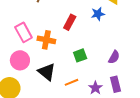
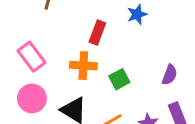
orange cross: (46, 40) -> (83, 66), moved

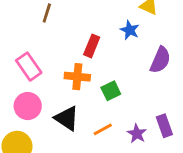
blue star: (137, 14) -> (130, 30), turned -30
purple semicircle: (170, 75) -> (160, 60), moved, size x1.4

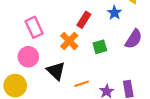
orange cross: (77, 77) -> (69, 41), turned 30
green square: (111, 91) -> (100, 47), moved

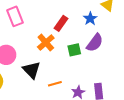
pink rectangle: (34, 27) -> (15, 16), moved
purple semicircle: (134, 39) -> (95, 43), moved

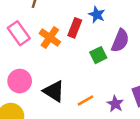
blue star: (90, 19) -> (97, 15), moved
orange cross: (46, 42) -> (50, 38), moved

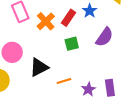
green square: (98, 55) -> (72, 44), moved
black triangle: (54, 91) -> (39, 67), turned 48

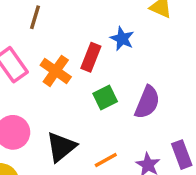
purple semicircle: (104, 37) -> (147, 102), moved

